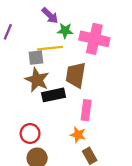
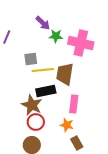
yellow line: (50, 48) -> (43, 70), moved
brown star: (37, 80) -> (32, 105), moved
red circle: (30, 134) -> (36, 122), moved

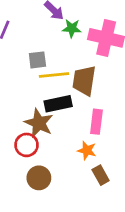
red circle: (36, 122) -> (27, 145), moved

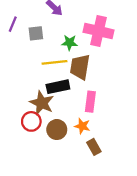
green star: (72, 28) -> (70, 43), moved
gray square: (37, 60) -> (36, 33), moved
brown circle: (39, 178) -> (57, 130), moved

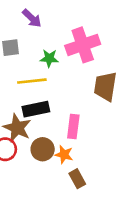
pink cross: (99, 31) -> (83, 45), turned -32
brown trapezoid: (80, 67) -> (105, 86), moved
brown circle: (57, 130) -> (43, 149), moved

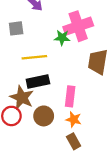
green star: (49, 58) -> (62, 38), moved
orange star: (64, 155) -> (74, 119), moved

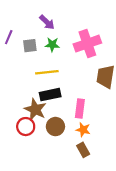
green star: (62, 38) -> (52, 45), moved

